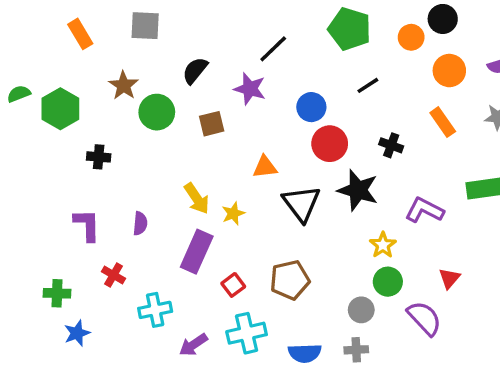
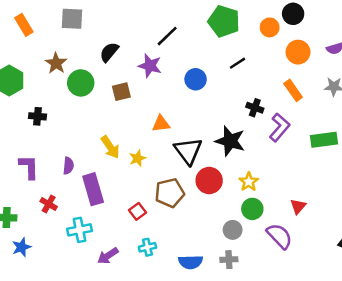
red circle: (330, 144) -> (209, 181), moved
purple L-shape: (424, 210) -> (280, 127), moved, turned 104
purple rectangle: (197, 252) -> (93, 189), moved, turned -40
brown pentagon: (290, 280) -> (170, 193), moved
cyan cross: (247, 333) -> (147, 247), size x0.6

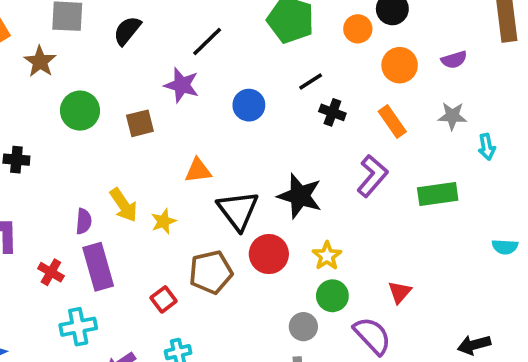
black semicircle: (109, 52) -> (127, 31), moved
brown star: (56, 63) -> (40, 62), moved
black cross: (255, 108) -> (332, 112), moved
purple semicircle: (68, 166) -> (84, 221), moved
red cross: (49, 204) -> (51, 272), moved

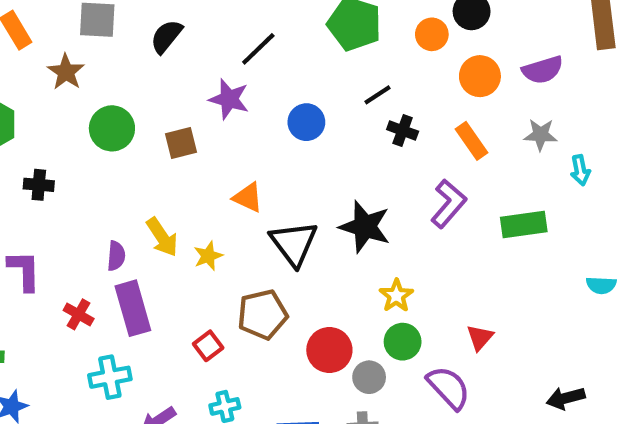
purple semicircle: (454, 60) -> (543, 70), size x1.4
orange triangle: (198, 170) -> (248, 197), turned 32
red circle: (269, 254) -> (329, 350), moved

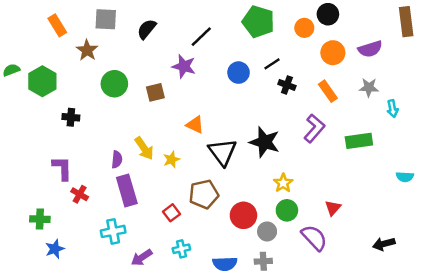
blue circle: (306, 122) -> (239, 73), moved
red cross: (79, 314) -> (80, 194), moved

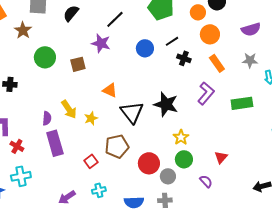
orange circle: (333, 53) -> (210, 34), moved
cyan cross: (113, 231) -> (21, 176), moved
purple semicircle: (314, 238) -> (206, 181), size x0.6

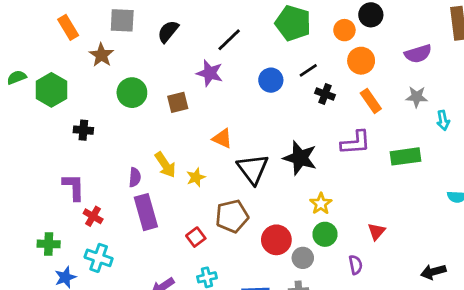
purple L-shape: (206, 93) -> (356, 143), turned 45
cyan cross: (21, 176) -> (99, 258), turned 30
purple semicircle: (206, 181) -> (356, 265), turned 32

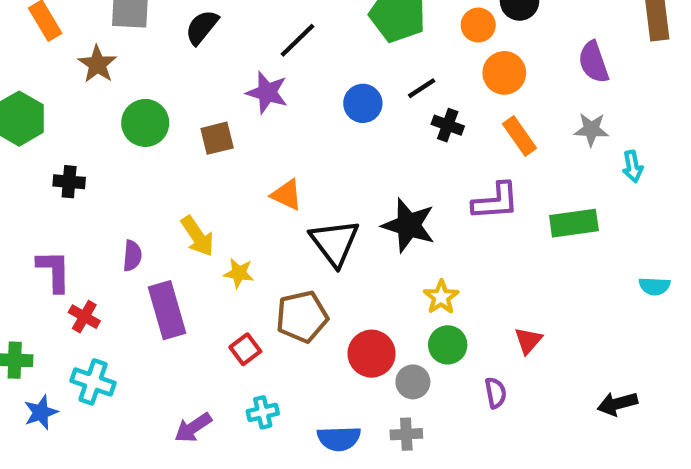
purple semicircle: (418, 54) -> (594, 62), turned 88
purple semicircle: (135, 177) -> (132, 256), moved
yellow star: (196, 177) -> (239, 273), moved, turned 30

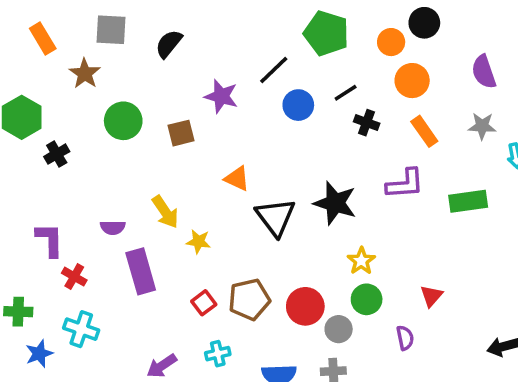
black line: (298, 40) -> (274, 70), moved
black cross: (69, 182) -> (57, 154), moved, turned -35
purple semicircle: (132, 256) -> (113, 228), turned 85
brown pentagon: (302, 317) -> (249, 299), moved

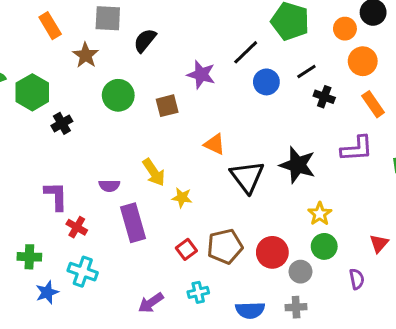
black semicircle: (169, 44) -> (145, 40), moved

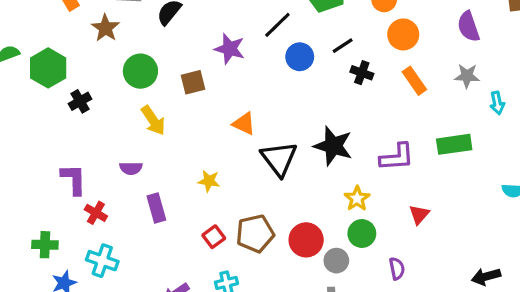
purple L-shape: (357, 149) -> (397, 157), moved
yellow arrow: (154, 172) -> (153, 120), moved
purple rectangle: (133, 223) -> (156, 208), size x0.7
red triangle: (379, 243) -> (419, 214), moved

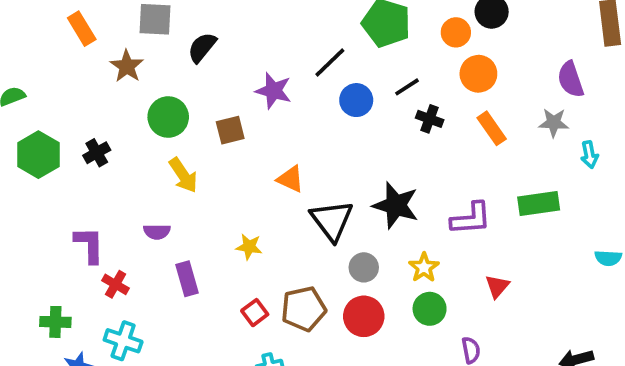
purple semicircle: (469, 26) -> (571, 79), moved
green hexagon: (48, 68) -> (38, 155), moved
gray circle: (336, 261) -> (364, 267), moved

